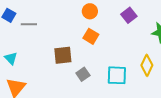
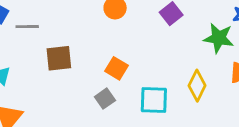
orange square: (91, 36) -> (116, 68), moved
brown square: (63, 55) -> (59, 58), moved

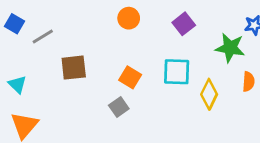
gray line: (27, 27) -> (43, 37), turned -30
cyan square: (154, 100) -> (177, 72), moved

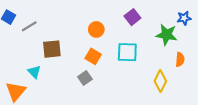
orange circle: (129, 18) -> (96, 29), moved
cyan triangle: (17, 84) -> (34, 72), moved
yellow diamond: (209, 94) -> (160, 81), moved

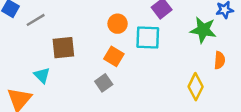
cyan square: (127, 52) -> (148, 38), moved

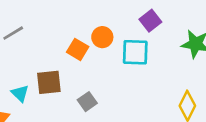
brown square: (63, 48) -> (49, 82), moved
orange square: (114, 56) -> (78, 49), moved

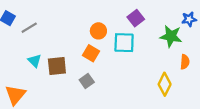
orange square: (78, 49) -> (91, 53), moved
cyan triangle: (20, 93) -> (34, 61), moved

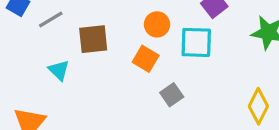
brown square: (57, 66) -> (93, 39), moved
gray square: (87, 81) -> (172, 95), moved

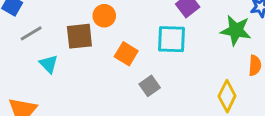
gray line: (51, 20) -> (31, 33), moved
orange circle: (157, 24) -> (104, 16), moved

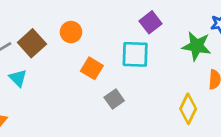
brown square: (79, 36) -> (32, 43), moved, turned -36

